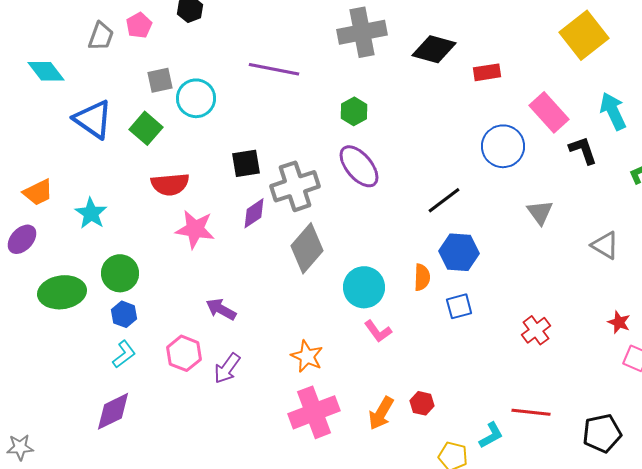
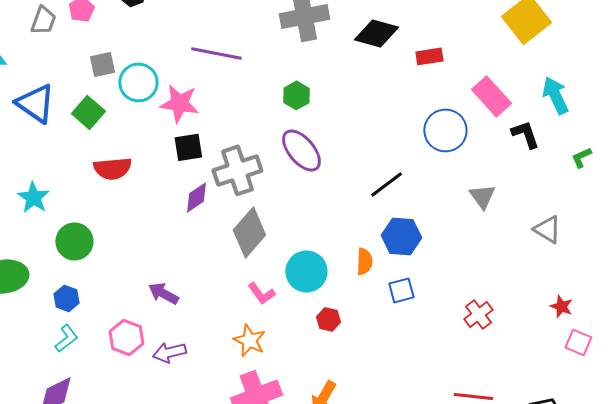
pink star: (195, 229) -> (179, 103), moved
green circle: (120, 273) -> (74, 241), moved
pink L-shape: (378, 331) -> (261, 293), moved
purple arrow: (227, 368) -> (169, 352), turned 40
red hexagon: (422, 403) -> (328, 319), moved

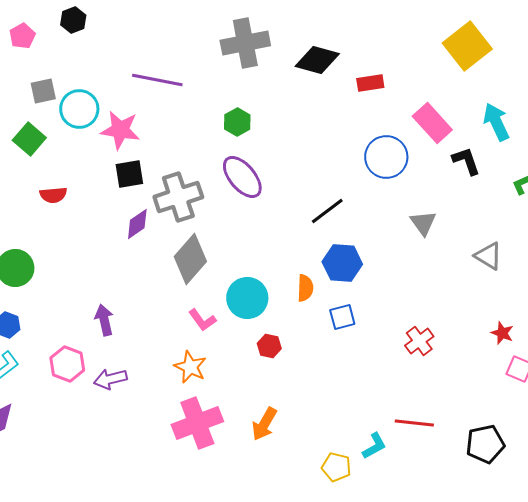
red semicircle: (112, 168) -> (53, 195), size x0.7
purple arrow: (163, 293) -> (104, 320), turned 48

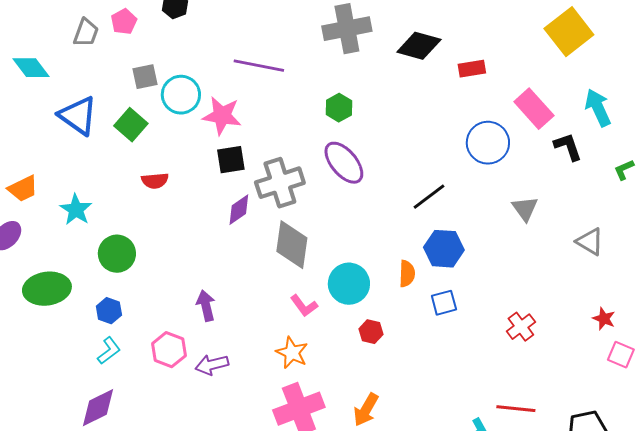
gray diamond: (190, 259) -> (292, 245), turned -33

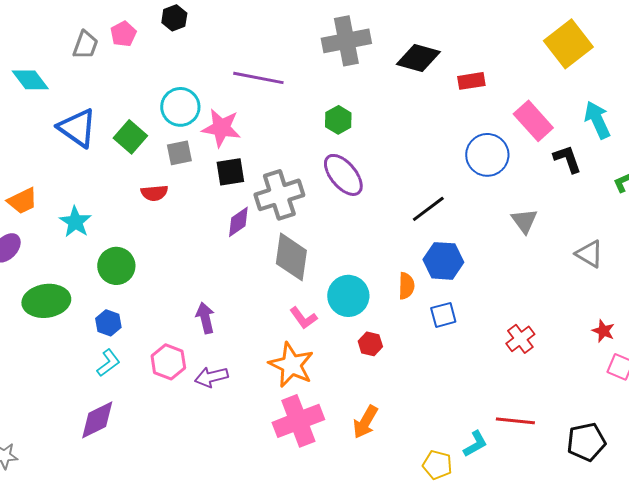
gray square: (145, 77) -> (179, 153), moved
orange star: (292, 353) -> (291, 365), size x1.4

